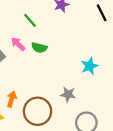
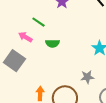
pink arrow: (18, 44) -> (25, 37), moved

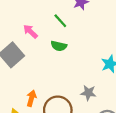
green line: (39, 22) -> (60, 21), moved

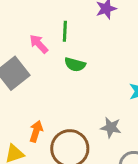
green line: (60, 21) -> (65, 31), moved, turned 42

